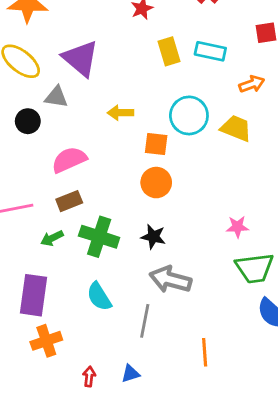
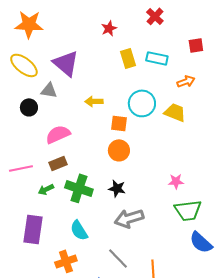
gray arrow: (170, 280) -> (129, 218), turned -32
gray line: (145, 321) -> (118, 258), moved, turned -55
orange cross: (46, 341) -> (66, 261), moved

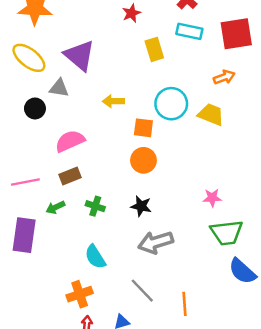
red square: (196, 45) -> (236, 34), size x1.8
cyan rectangle: (157, 58) -> (189, 31), moved
green cross: (79, 188) -> (95, 206), size x0.6
purple rectangle: (33, 229) -> (24, 235), moved

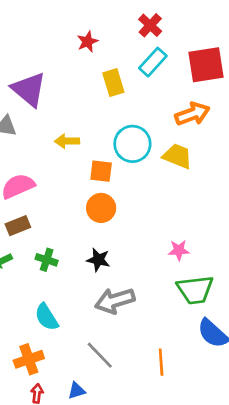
cyan rectangle: (189, 31) -> (153, 62), turned -60
orange arrow: (224, 77) -> (192, 114), size x1.4
orange line: (184, 304) -> (161, 362), moved

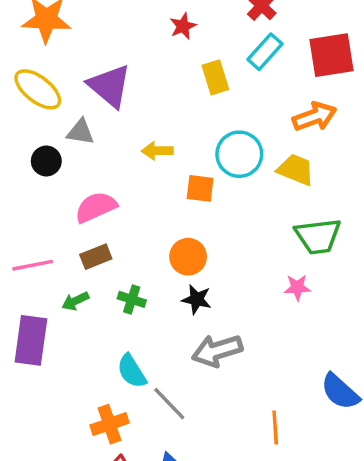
orange circle: (101, 208) -> (188, 257), moved
green trapezoid: (195, 290) -> (318, 236), moved
gray line: (100, 355) -> (169, 404), moved

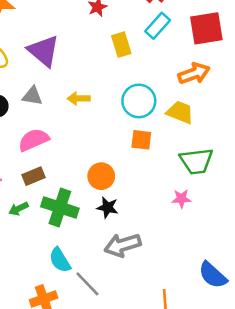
gray triangle: (80, 132) -> (32, 96), moved
orange square: (200, 188) -> (141, 140), moved
green cross: (132, 299) -> (60, 207), size x1.8

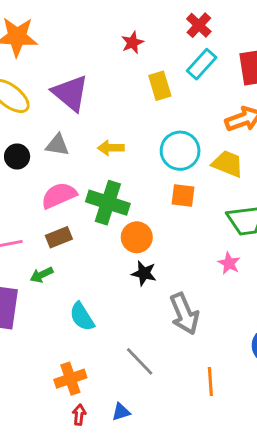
pink star: (181, 199) -> (229, 263), turned 30
green cross: (60, 207) -> (108, 203), moved
gray arrow: (123, 245) -> (184, 314), moved, turned -96
cyan semicircle: (60, 260) -> (82, 317), moved
gray line: (87, 284) -> (140, 361), moved

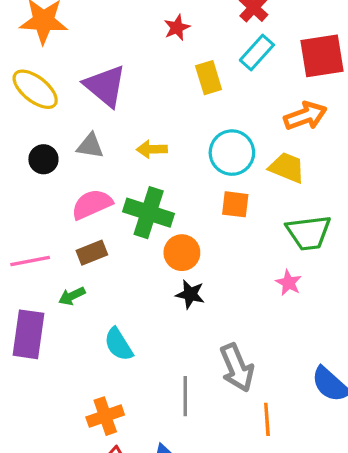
gray arrow: (184, 314) -> (237, 368), moved
gray line: (140, 361) -> (185, 396), turned 44

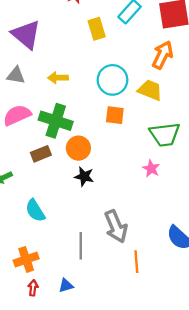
orange arrow: (305, 116) -> (162, 55), turned -44
brown rectangle: (92, 253) -> (41, 154), moved

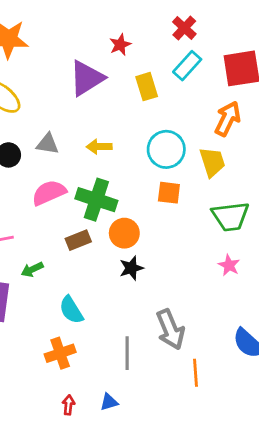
purple triangle: (26, 34) -> (87, 78), moved, turned 48
yellow trapezoid: (150, 90) -> (212, 162), turned 50
pink star: (151, 169) -> (229, 265), moved
black star: (84, 176) -> (131, 268), turned -30
orange cross: (26, 259) -> (60, 353), moved

